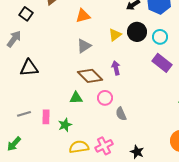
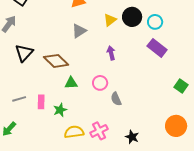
black triangle: (29, 68) -> (24, 53), turned -42
brown diamond: (90, 76) -> (56, 61), moved

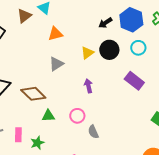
cyan circle: (155, 22) -> (138, 48), moved

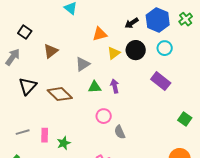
brown triangle: (24, 16) -> (51, 51), moved
orange triangle: (55, 34) -> (100, 34), moved
green triangle: (48, 116) -> (95, 87), moved

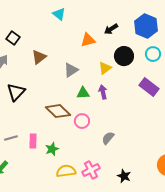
black arrow: (132, 23) -> (111, 29), moved
yellow triangle: (114, 53) -> (105, 68), moved
brown diamond: (60, 94) -> (58, 111), moved
pink circle: (104, 116) -> (82, 121), moved
gray semicircle: (120, 132) -> (108, 138), turned 64

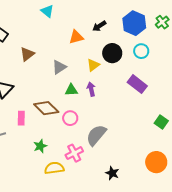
gray semicircle: (108, 138) -> (96, 135), size x1.6
pink rectangle: (33, 141) -> (21, 118), moved
pink cross: (91, 170) -> (74, 153), moved

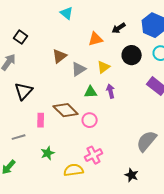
brown triangle: (27, 54) -> (60, 56), moved
yellow triangle: (93, 65) -> (104, 67), moved
gray semicircle: (96, 135) -> (147, 141), moved
green star: (40, 146) -> (48, 153), moved

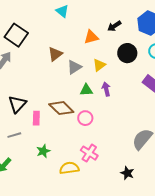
black square: (21, 37) -> (16, 35), size x1.6
black triangle: (24, 91) -> (17, 104), moved
pink cross: (94, 155) -> (89, 153), turned -30

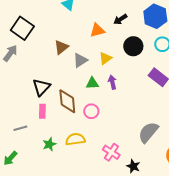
black triangle: (17, 104) -> (41, 87), moved
brown diamond: (61, 108) -> (67, 101), turned 40
pink cross: (89, 153) -> (111, 152), moved
yellow semicircle: (69, 168) -> (75, 139), moved

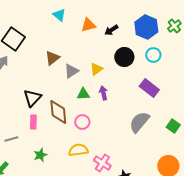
orange triangle: (97, 30) -> (88, 25), moved
gray semicircle: (148, 132) -> (139, 122), moved
yellow semicircle: (75, 139) -> (78, 150), moved

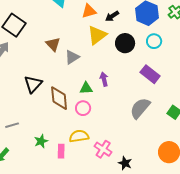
brown triangle: (52, 58) -> (53, 44), turned -35
yellow triangle: (96, 69) -> (97, 35), moved, size x1.5
green triangle: (83, 94) -> (86, 88), moved
pink rectangle: (33, 122) -> (61, 151), moved

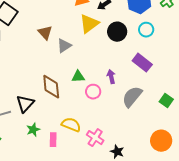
purple arrow: (104, 79) -> (111, 77), moved
black triangle: (33, 84) -> (25, 104), moved
pink circle: (83, 108) -> (93, 92), moved
yellow semicircle: (79, 136) -> (71, 125), turned 30

